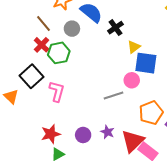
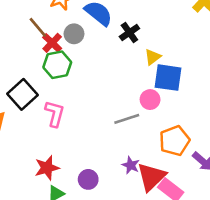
red cross: (42, 45) -> (52, 43), moved
purple star: (107, 132) -> (131, 165), moved
purple circle: (83, 135) -> (88, 179), moved

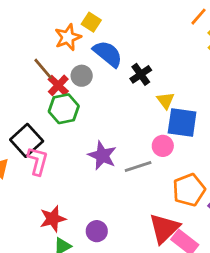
yellow triangle: (153, 57) -> (166, 100), turned -30
pink L-shape: (55, 114) -> (38, 161), moved
purple star: (131, 165) -> (102, 156), moved, size x1.5

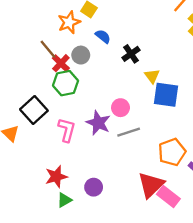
blue semicircle: (108, 54) -> (103, 36), size x0.6
pink circle: (163, 146) -> (120, 108), moved
pink L-shape: (38, 161) -> (67, 130), moved

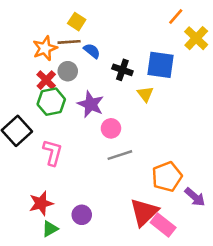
orange star: (69, 22) -> (45, 48), moved
brown line: (48, 49) -> (69, 42), moved, turned -54
black cross: (131, 54) -> (122, 70), turned -36
blue square: (166, 95) -> (161, 65), moved
purple star: (98, 123) -> (91, 104), moved

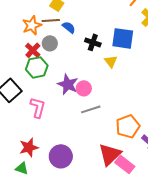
purple star: (91, 104) -> (68, 84), moved
purple circle: (82, 215) -> (61, 156), size x1.5
green triangle: (50, 229) -> (22, 168), moved, turned 48

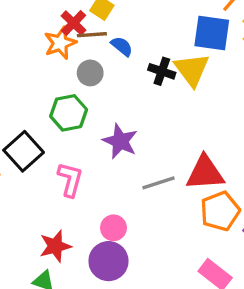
blue square: (123, 38) -> (212, 33), moved
red cross: (33, 50) -> (74, 23), moved
yellow triangle: (111, 61) -> (192, 70), moved, size x1.6
pink circle: (84, 88) -> (113, 228), moved
red triangle: (110, 154) -> (205, 173), moved, turned 40

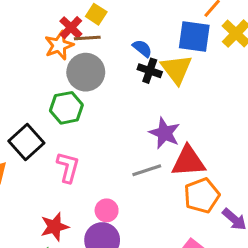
blue semicircle: (122, 46) -> (142, 48), moved
gray circle: (90, 73) -> (86, 72), size x1.6
purple star: (120, 141) -> (165, 133), moved

